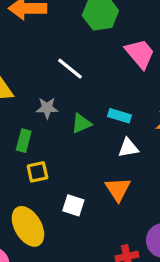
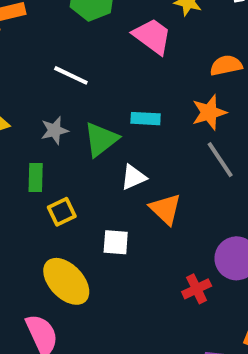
green triangle: (81, 123) -> (101, 139), size x1.4
white triangle: (128, 148) -> (133, 177), moved

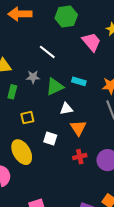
green rectangle: (36, 178) -> (12, 92), moved
red cross: (197, 289) -> (80, 157), moved

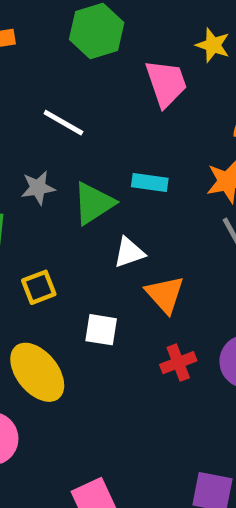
pink trapezoid: (91, 42) -> (166, 83), turned 30

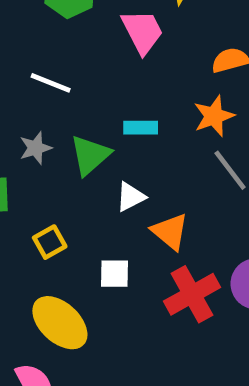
red cross: (178, 363) -> (192, 294), size x1.6

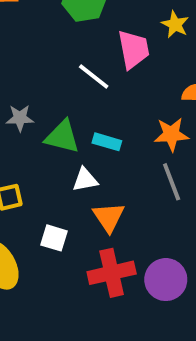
white line: (51, 83) -> (94, 77), moved
cyan rectangle: (141, 128) -> (107, 142), moved
green triangle: (90, 155) -> (62, 137), turned 39

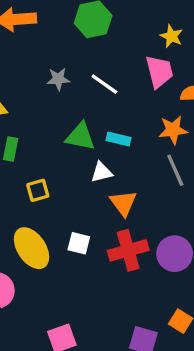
pink trapezoid: (134, 49) -> (159, 72), moved
gray star: (20, 118) -> (58, 79), moved
white square: (54, 238) -> (79, 243), moved

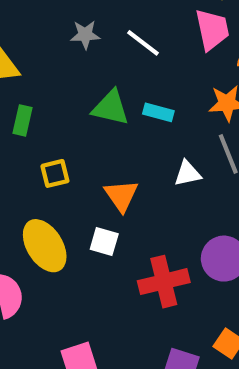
white triangle: (102, 172) -> (188, 173), moved
orange triangle: (123, 203) -> (121, 196), moved
red cross: (128, 250) -> (164, 282), moved

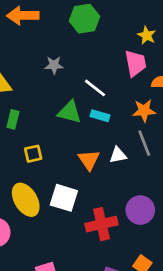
white line: (143, 43) -> (95, 88), moved
orange triangle: (121, 196) -> (89, 160), moved
white square: (104, 242) -> (64, 198), size x1.5

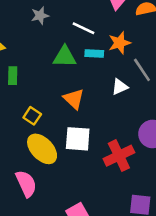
orange star: (144, 111) -> (119, 43), moved
yellow square: (33, 154) -> (32, 116), moved, turned -30
orange triangle: (89, 160) -> (74, 99), moved

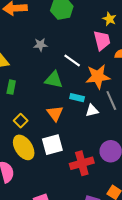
orange star: (119, 43) -> (98, 77), size x1.4
cyan rectangle: (94, 54) -> (77, 98), moved
white square: (78, 139) -> (52, 145), turned -30

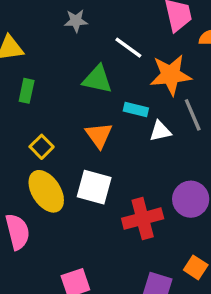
white square: (52, 145) -> (94, 187), turned 30

